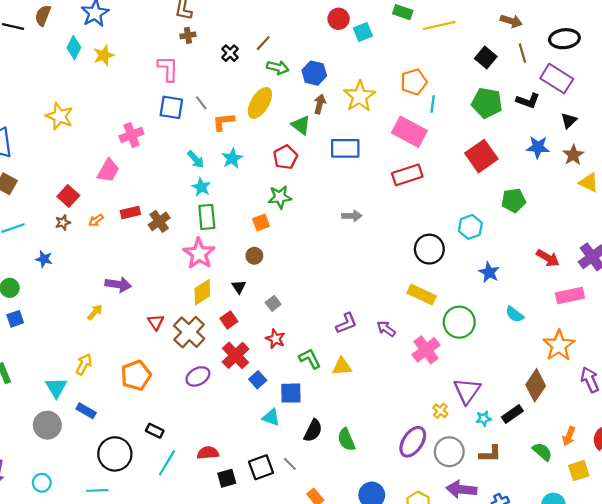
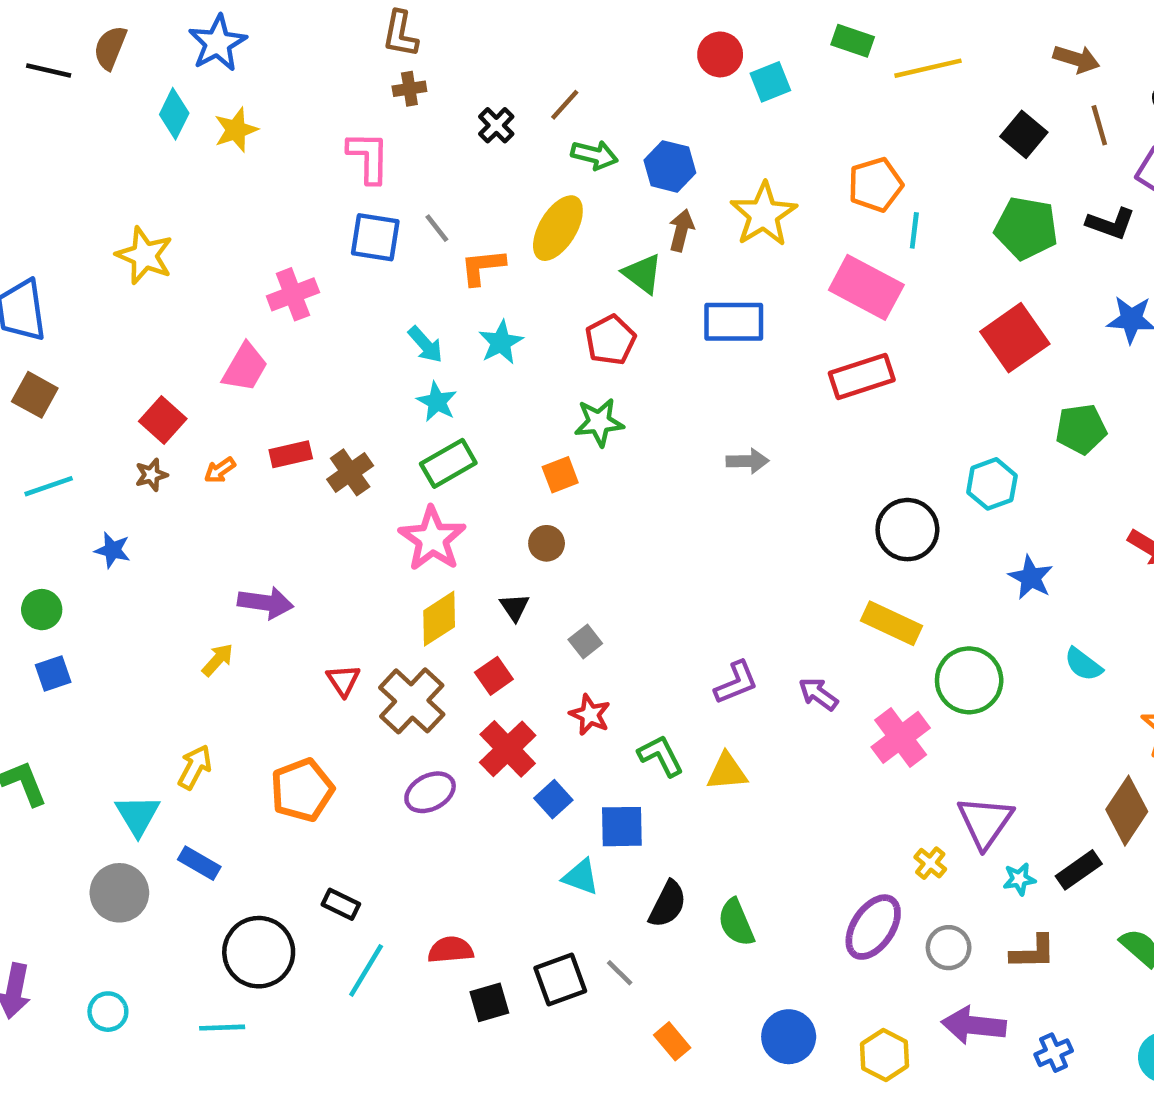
green rectangle: (207, 217) -> (448, 463), turned 65
gray circle: (449, 452) -> (949, 948), size x0.7

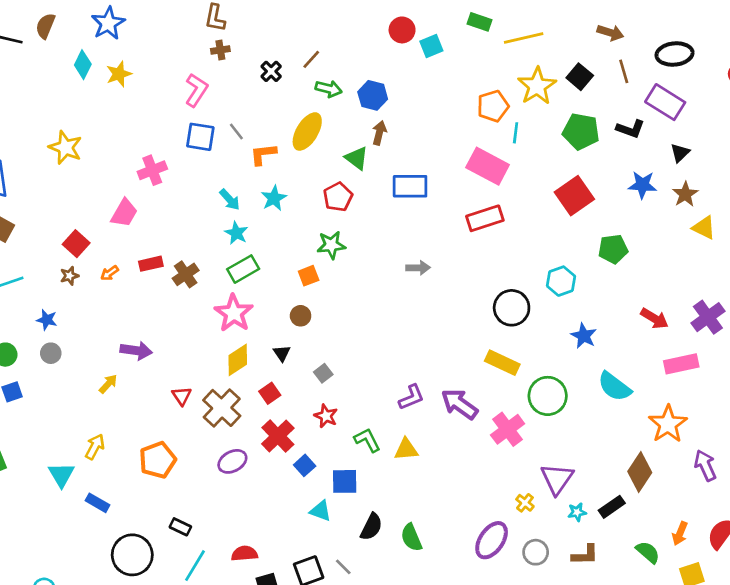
pink L-shape: (368, 157) -> (196, 90), turned 32
yellow star: (764, 214) -> (537, 86), moved
cyan semicircle: (1083, 664) -> (614, 387), size x1.5
purple arrow: (818, 694) -> (459, 404), size x1.6
gray circle: (119, 893) -> (51, 353), moved, size x0.6

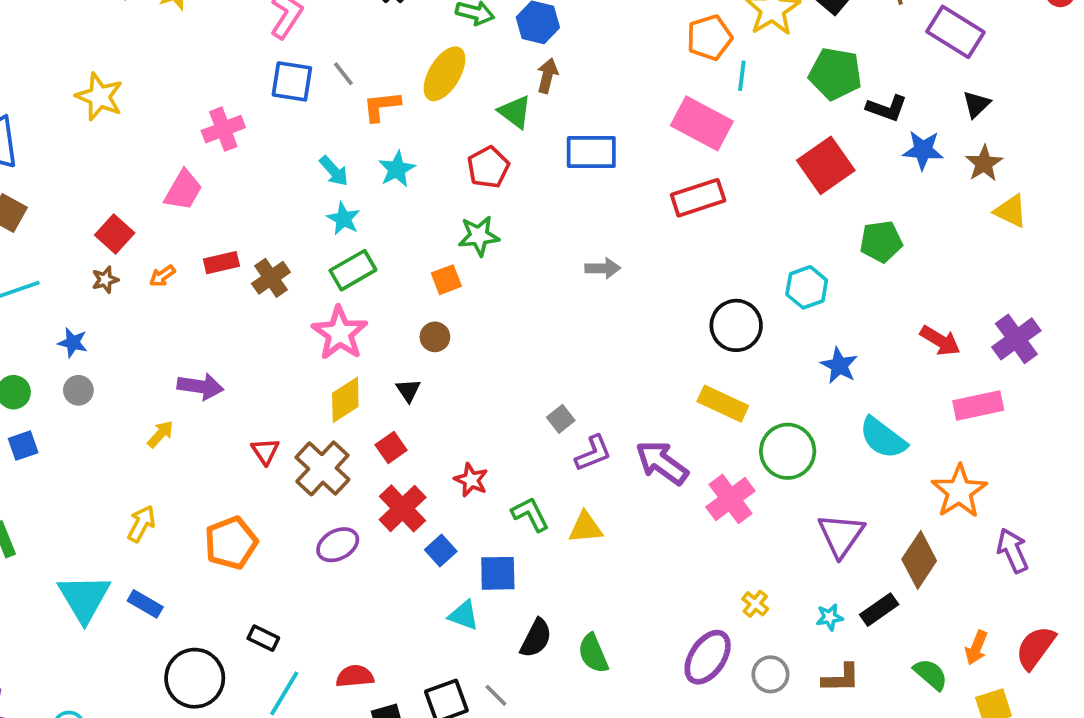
black L-shape: (630, 129) -> (887, 108), moved
gray square: (323, 373) -> (561, 419), moved
cyan triangle: (61, 475) -> (84, 598), moved, size x1.4
purple triangle: (557, 479) -> (841, 535), moved

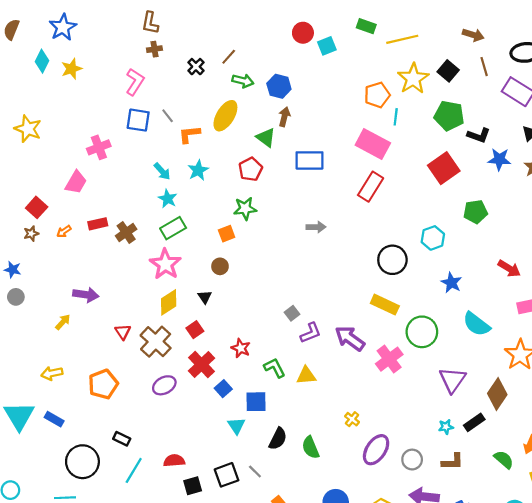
red rectangle: (698, 198) -> (371, 187), turned -40
yellow arrow: (141, 524) -> (52, 373), turned -130
yellow cross: (755, 604) -> (352, 419), moved
cyan triangle: (464, 615) -> (236, 426), turned 36

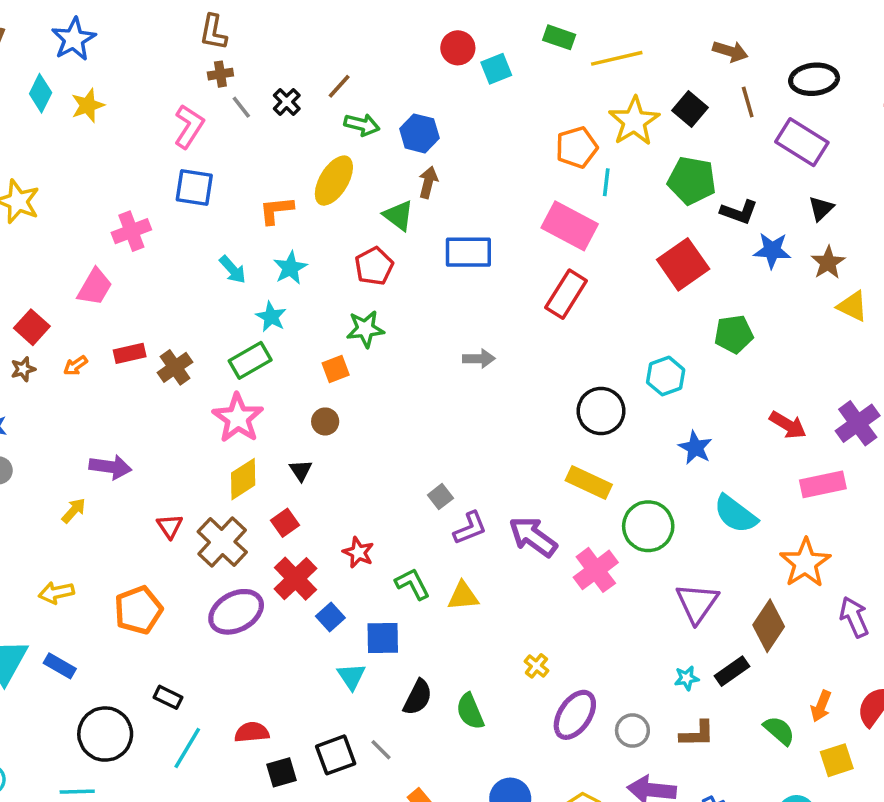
gray line: (168, 116) -> (241, 107), moved
cyan star: (168, 199) -> (271, 317), moved
purple ellipse: (164, 385) -> (236, 612), size x1.4

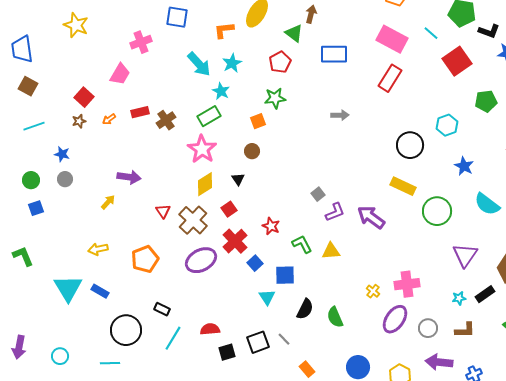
cyan line: (606, 182) -> (431, 33), moved, turned -56
cyan arrow: (233, 270) -> (199, 64), size x1.5
pink cross: (596, 570) -> (407, 284), moved, turned 30

